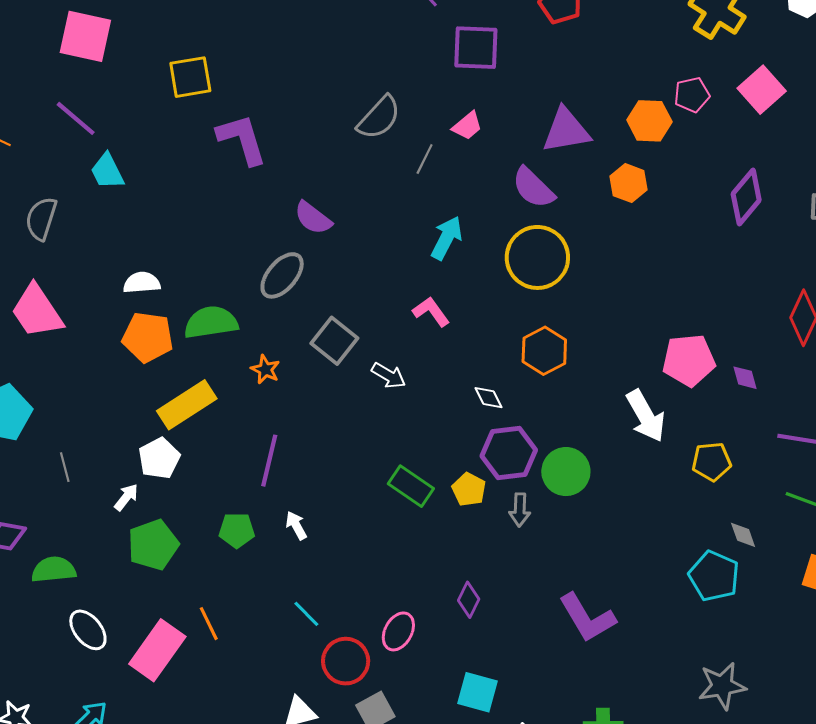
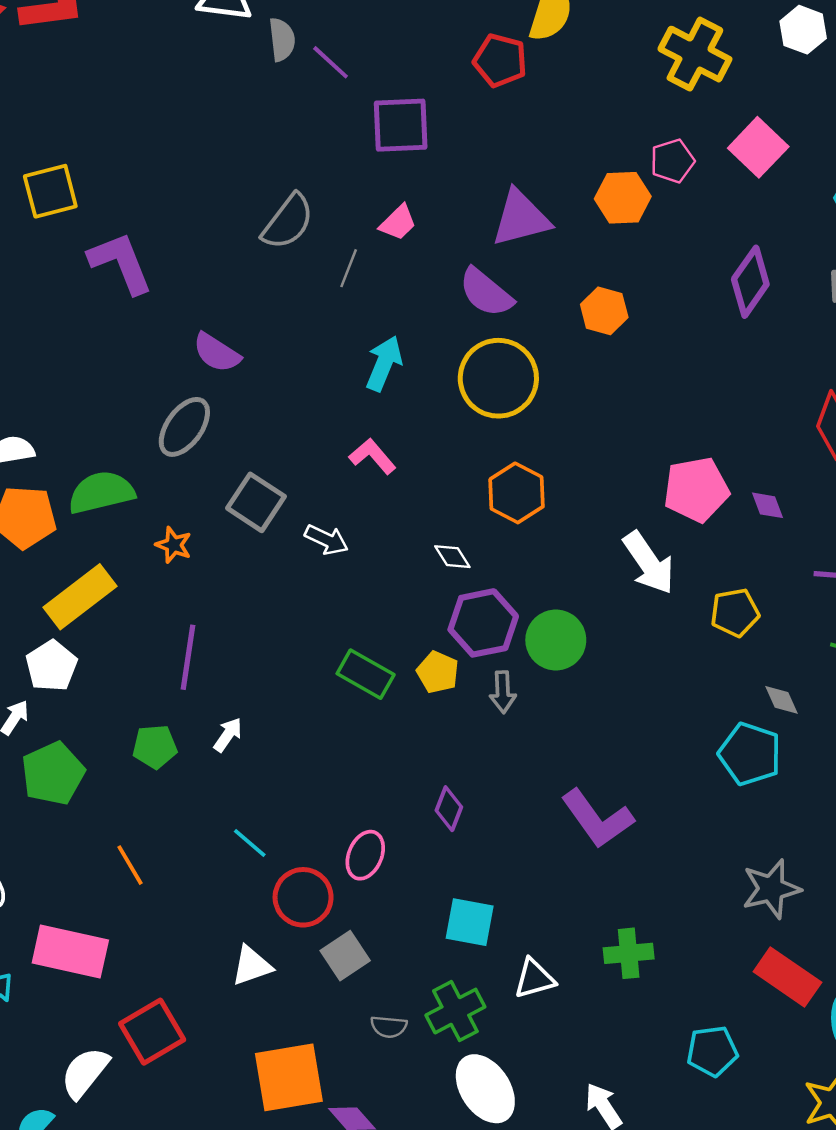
orange hexagon: (629, 183) -> (604, 311), moved
white arrow: (296, 525) -> (228, 735), turned 68
pink rectangle: (157, 650) -> (70, 951), moved, turned 72

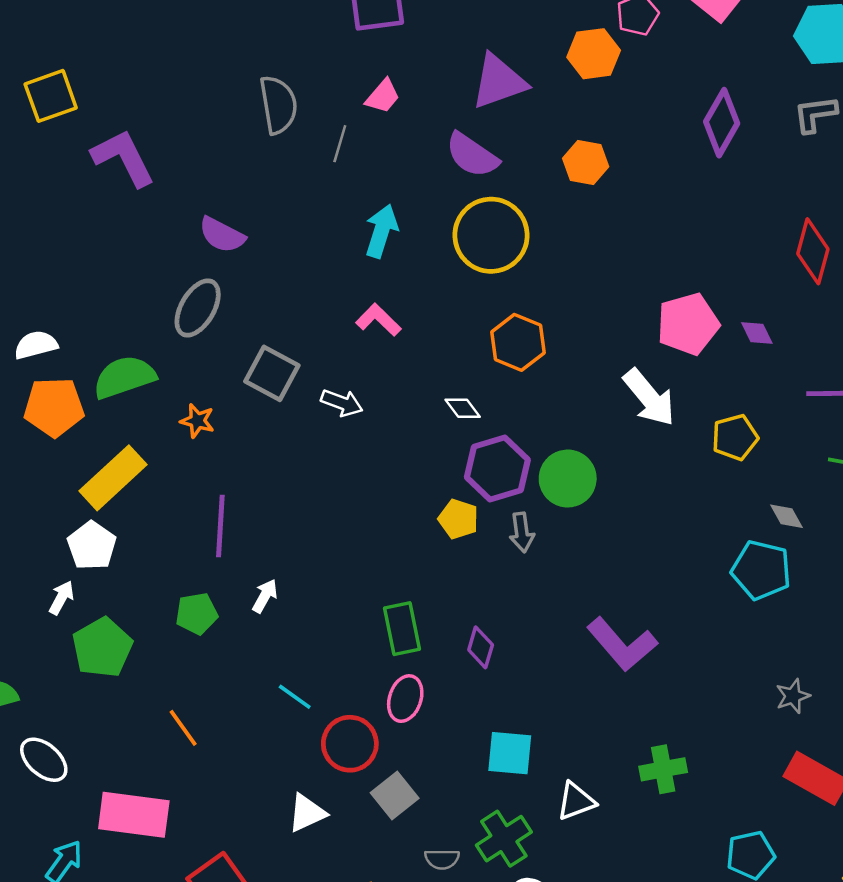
gray semicircle: (288, 222) -> (278, 105), turned -42
green rectangle: (366, 674) -> (402, 629), moved, turned 54
gray star: (771, 889) -> (793, 696), size x0.6

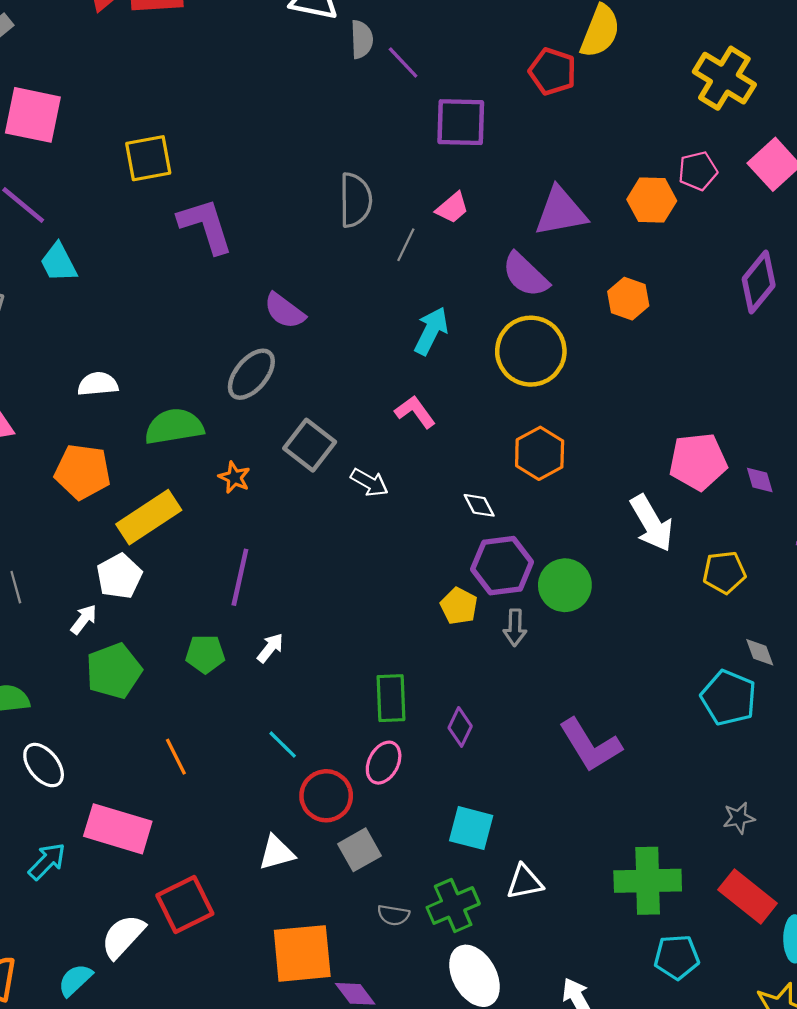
orange pentagon: (54, 407) -> (83, 472), moved
green cross: (663, 769) -> (648, 881), moved, size x1.5

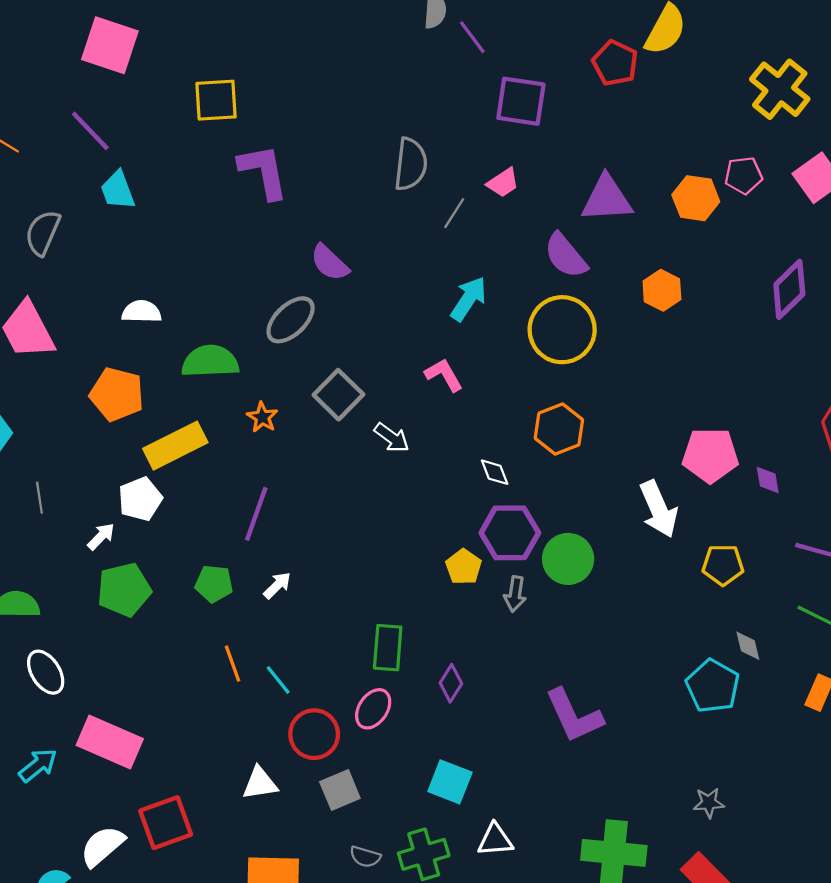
orange line: (176, 757) -> (233, 664), moved

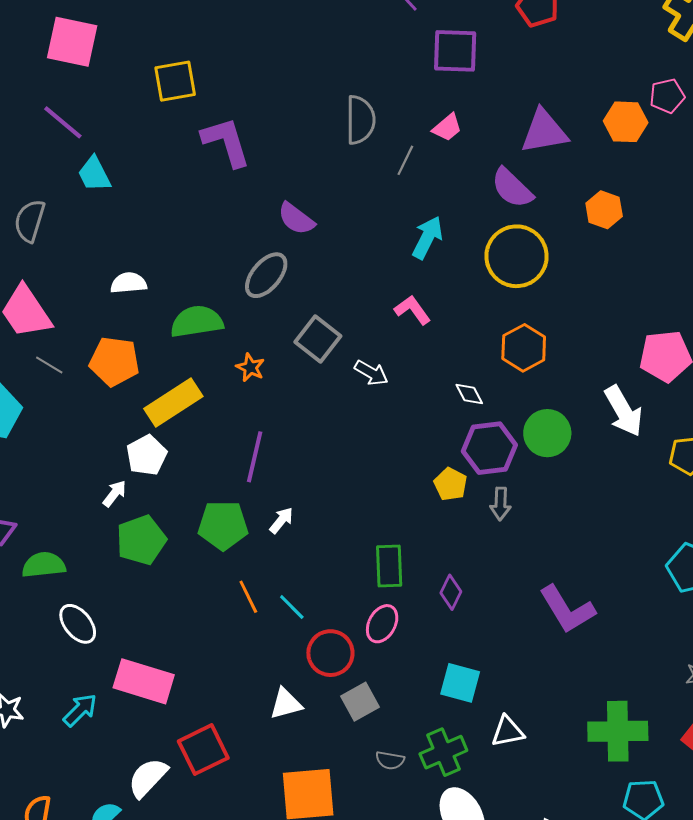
gray line: (39, 498) -> (49, 365), moved, turned -44
green circle: (568, 559) -> (547, 433), moved
green pentagon: (214, 584) -> (223, 525), size x1.4

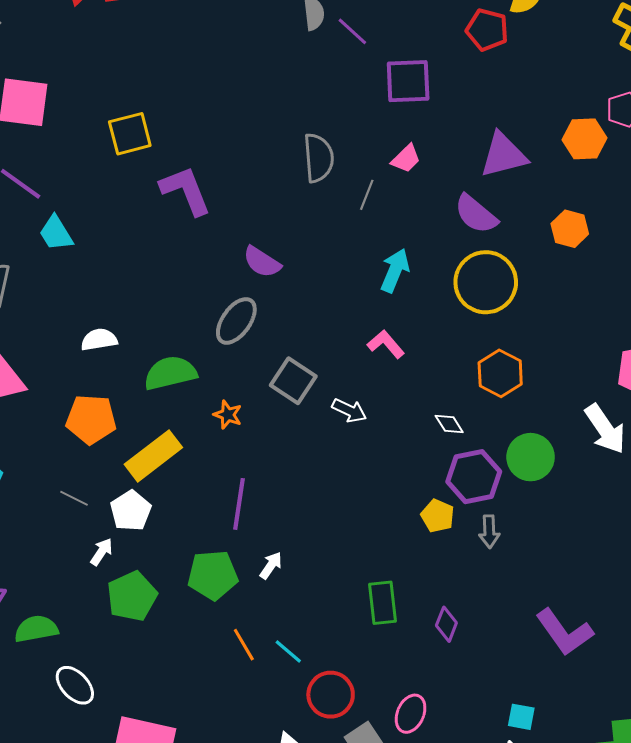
gray line: (49, 365) -> (74, 498), moved
pink ellipse: (382, 624) -> (411, 714), moved
cyan square: (460, 683) -> (521, 717), moved, size x0.7

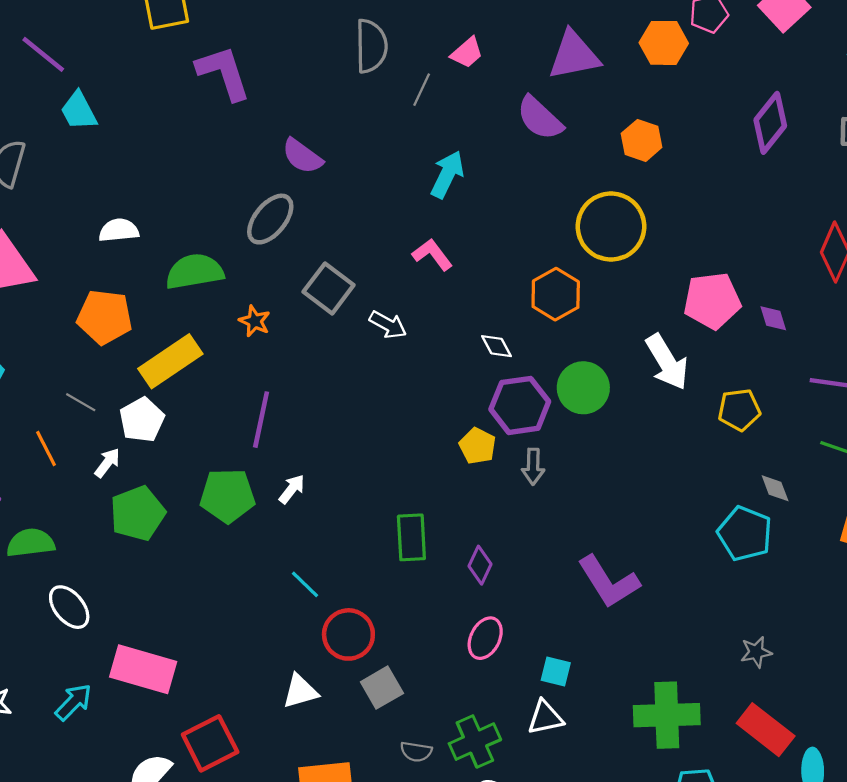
yellow circle: (486, 282) -> (611, 227), moved
orange line: (244, 645) -> (46, 448), moved
pink ellipse: (411, 714) -> (485, 638), moved

